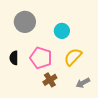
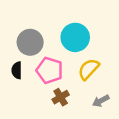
gray circle: (25, 22) -> (30, 42), moved
cyan circle: (62, 31) -> (75, 37), size x1.5

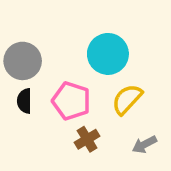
gray circle: (30, 42) -> (23, 61), moved

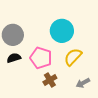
black semicircle: (24, 101) -> (14, 58), turned 72

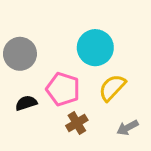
black semicircle: (14, 58) -> (26, 103), moved

